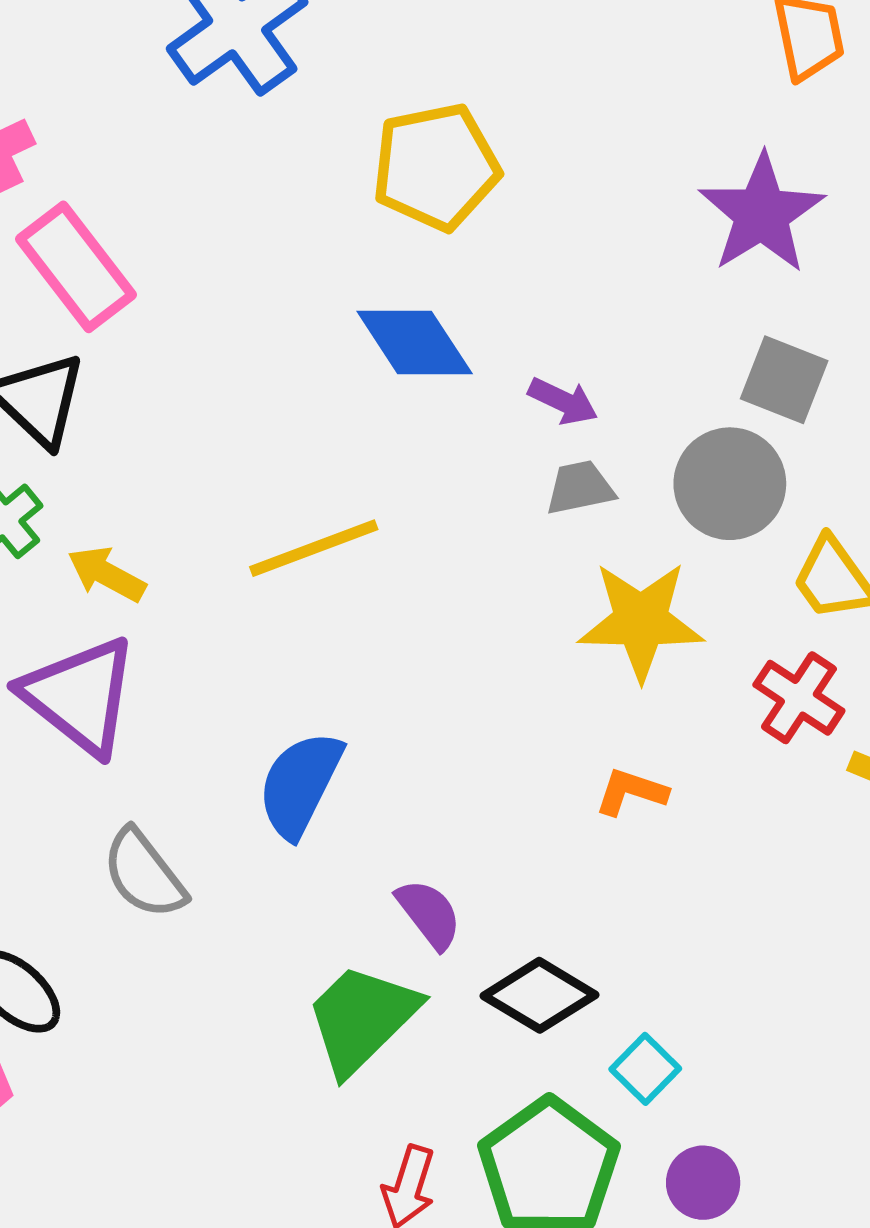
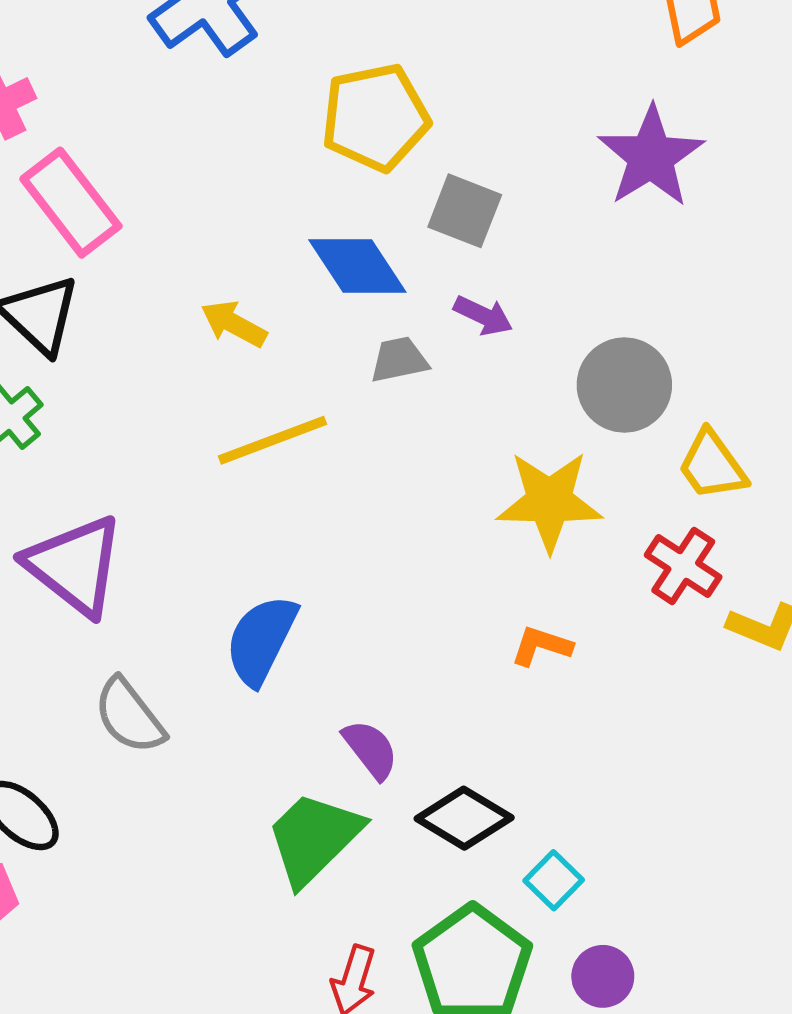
gray square: (784, 380) -> (465, 211), moved
gray trapezoid: (580, 488) -> (399, 360), moved
yellow arrow: (107, 574) -> (234, 324), moved

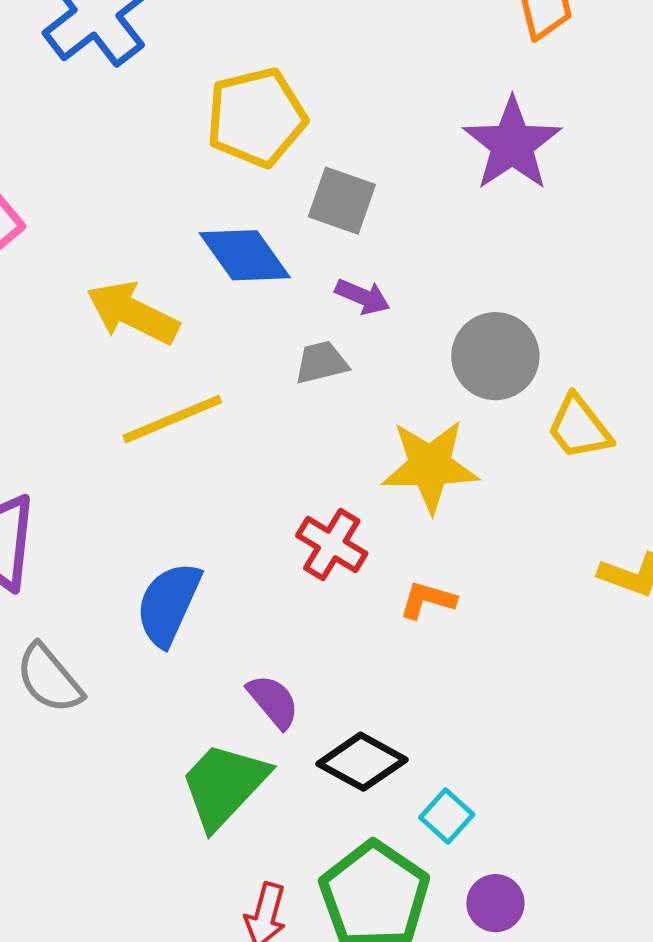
yellow arrow: (234, 324) -> (133, 313), size x1.5
gray trapezoid: (399, 360) -> (321, 363), moved
red cross: (683, 566) -> (332, 545), moved

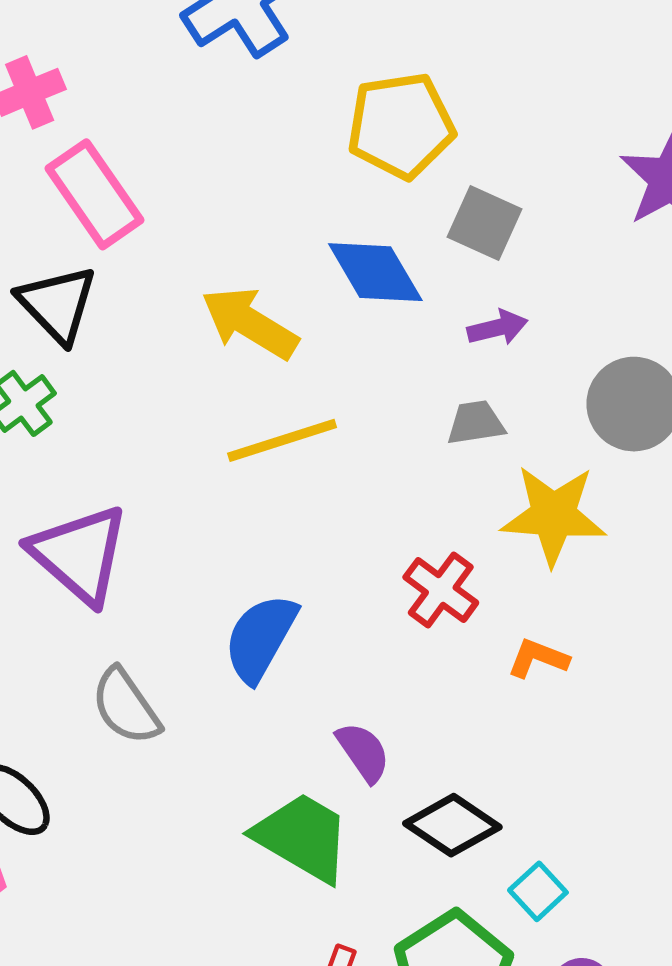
purple arrow: (363, 297) -> (497, 328), turned -42
gray trapezoid: (321, 363) -> (476, 423), moved
green trapezoid: (224, 785) -> (302, 837), turned 72

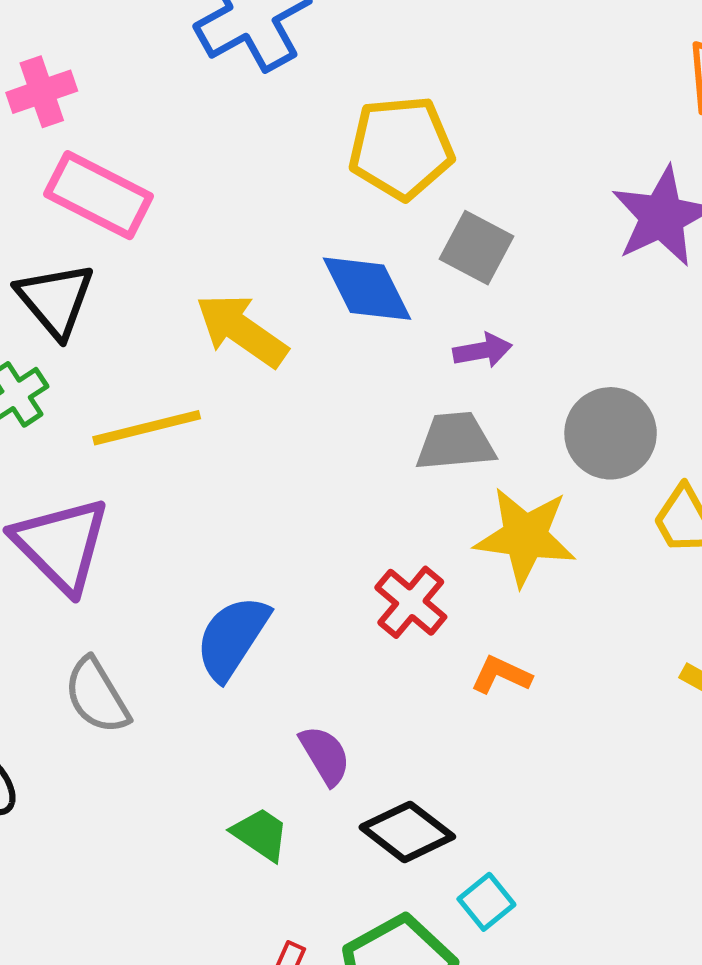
pink rectangle: (95, 194) -> (99, 195), turned -32
gray trapezoid: (476, 423) -> (455, 442), size x1.4
yellow line: (282, 440) -> (147, 428), moved
green trapezoid: (302, 837) -> (261, 834), size x0.6

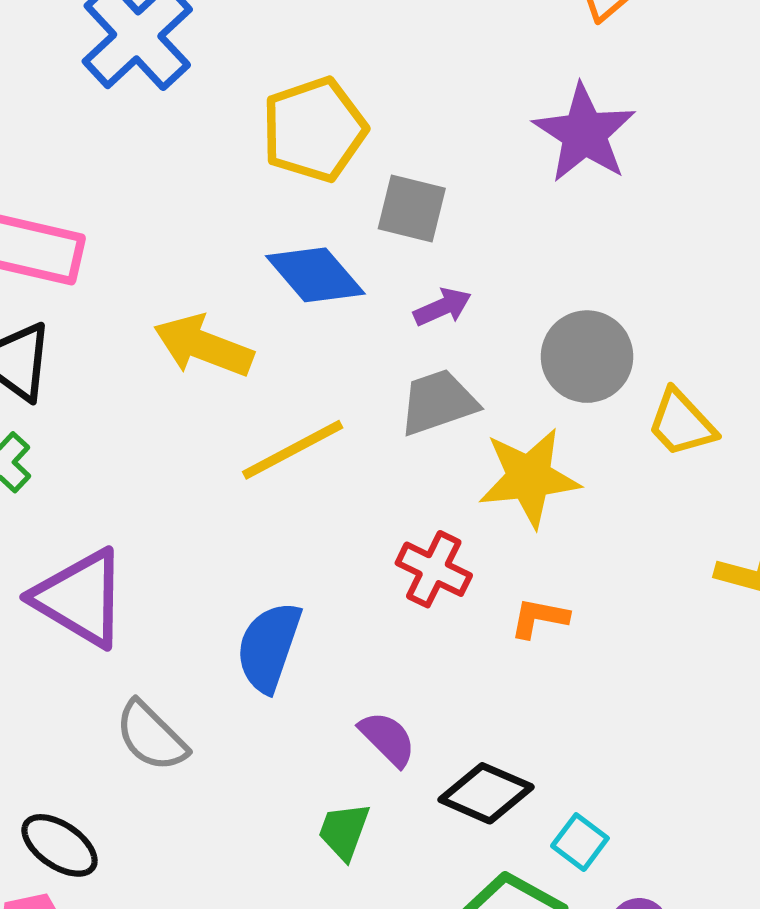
yellow line: (147, 428) -> (293, 450), moved
green trapezoid: (261, 834) -> (344, 831), turned -90

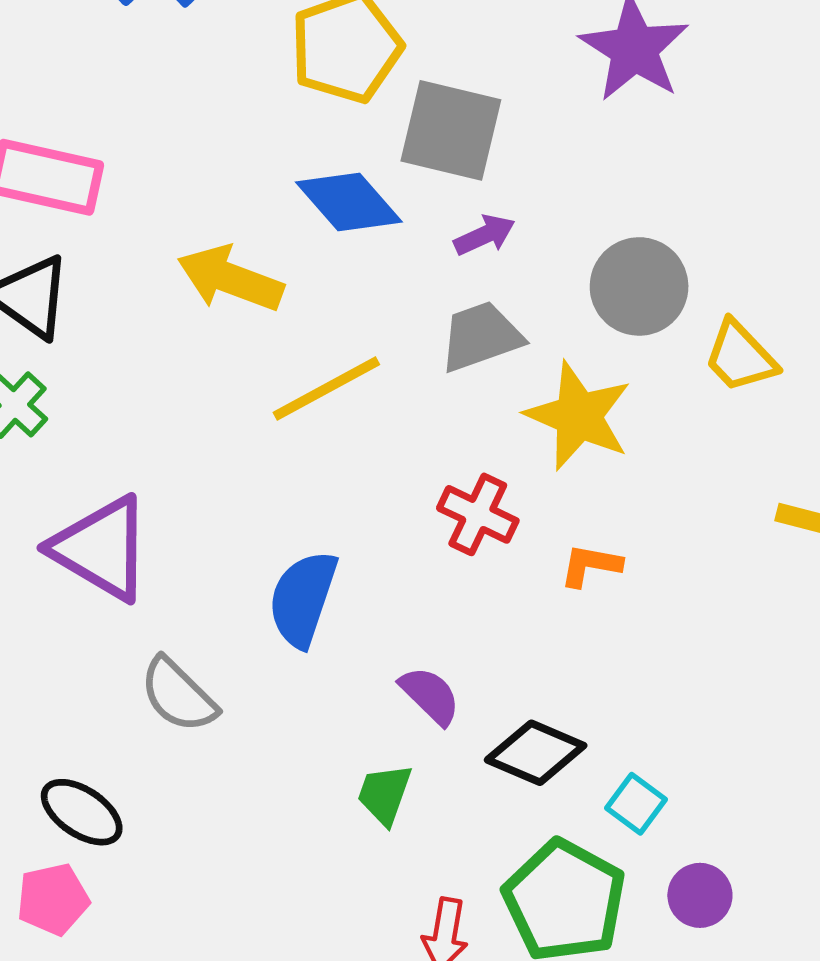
gray square: (412, 208) -> (451, 130), size x1.4
yellow star: (529, 478) -> (578, 416), turned 30

